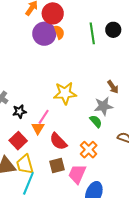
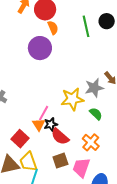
purple circle: (44, 34) -> (40, 48), moved
yellow star: (65, 93) -> (72, 99), moved
gray star: (103, 106) -> (94, 88), moved
black star: (19, 111) -> (51, 124), moved

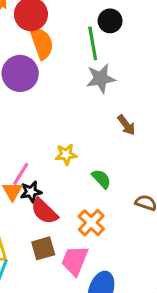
black circle: (107, 21) -> (110, 21), moved
orange semicircle: (53, 28) -> (42, 43), size x1.5
gray star: (94, 88) -> (101, 79), moved
yellow star: (72, 99) -> (66, 154), size x0.6

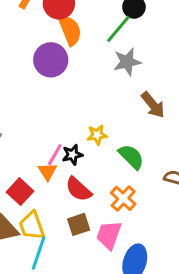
green line: (93, 43) -> (118, 29), turned 52
brown arrow: (126, 125) -> (153, 105), size x1.4
green semicircle: (101, 179) -> (131, 157), size x1.4
black star: (31, 192) -> (72, 155), moved

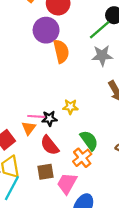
orange semicircle: (70, 30) -> (61, 51), moved
purple circle: (51, 60) -> (46, 30), moved
pink line: (55, 155) -> (36, 116), turned 54
green semicircle: (131, 157) -> (89, 140), moved

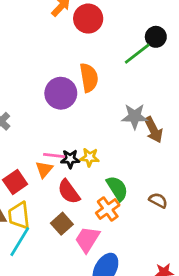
purple circle: (46, 30) -> (61, 93), moved
gray star: (102, 56) -> (135, 116), moved
yellow star: (70, 107) -> (90, 157), moved
brown square: (45, 172) -> (62, 224), turned -36

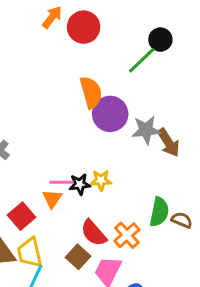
purple circle: (61, 93) -> (110, 114), moved
green semicircle: (117, 188) -> (159, 212), moved, turned 50
red semicircle: (69, 192) -> (94, 233), moved

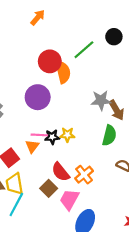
red circle: (84, 27) -> (50, 61), moved
green line: (142, 60) -> (84, 50), moved
purple circle: (110, 114) -> (38, 97), moved
green semicircle: (159, 212) -> (109, 135), moved

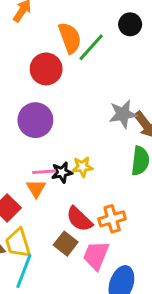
orange semicircle: (63, 72) -> (70, 38), moved
orange cross: (84, 175) -> (112, 219), turned 30

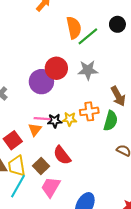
red circle: (46, 69) -> (56, 68), moved
gray star: (123, 114) -> (88, 70), moved
orange cross: (112, 219) -> (89, 111), moved
brown square: (66, 244) -> (41, 166), moved
pink trapezoid: (96, 255) -> (51, 187), moved

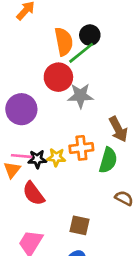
black circle: (117, 24) -> (90, 35), moved
red circle: (56, 68) -> (58, 77), moved
red semicircle: (62, 155) -> (33, 194), moved
brown square: (41, 166) -> (80, 225), moved, turned -35

